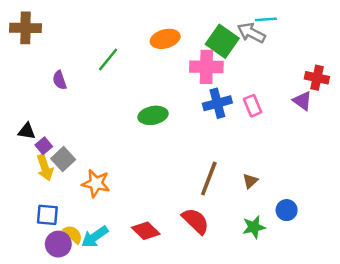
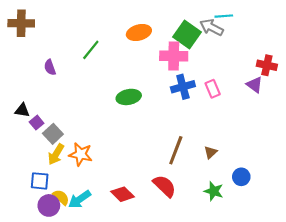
yellow arrow: (45, 168) -> (56, 154), moved, turned 50
green star: (254, 227) -> (214, 191), turned 30

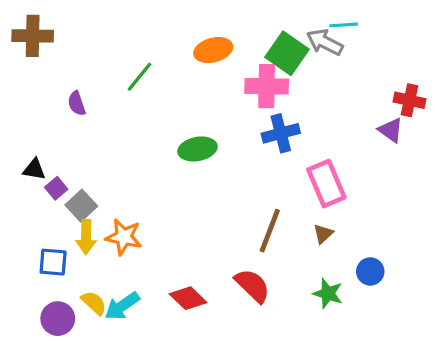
pink rectangle: (213, 89) -> (326, 184), moved, size x1.6
yellow arrow: (56, 154) -> (86, 237), turned -30
blue square: (40, 181) -> (53, 262), moved
purple circle: (49, 205) -> (58, 319), moved

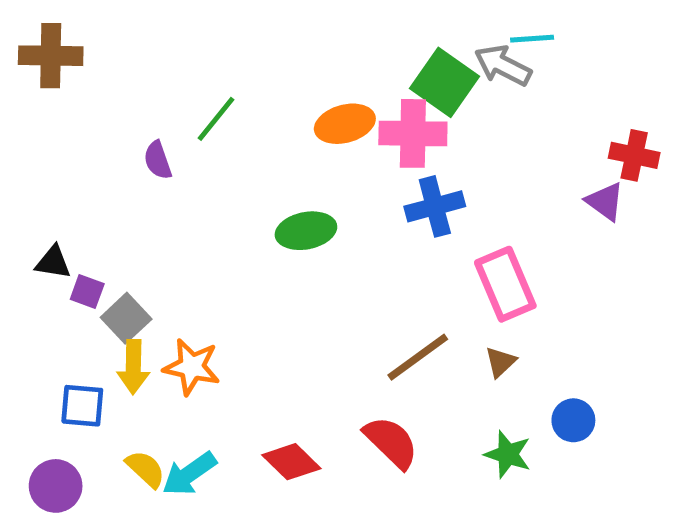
orange ellipse: (213, 50) -> (345, 124), moved
purple semicircle: (77, 103) -> (158, 160), moved
purple square: (56, 188) -> (87, 291), turned -30
brown line: (270, 231) -> (418, 357), turned 33
purple circle: (58, 319) -> (56, 486), moved

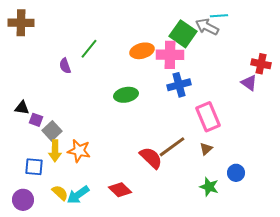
red semicircle: (391, 442) -> (151, 158), moved

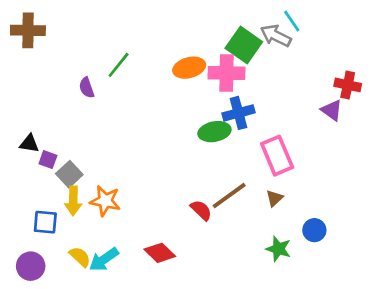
cyan line: (219, 16) -> (292, 21), turned 60
green ellipse: (126, 95) -> (214, 132), moved
red semicircle: (151, 158) -> (201, 210), size x0.7

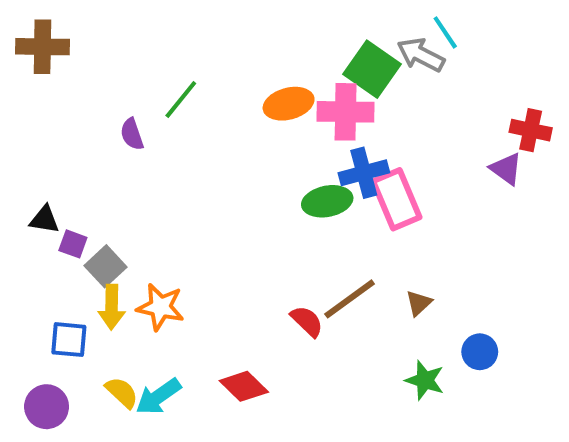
pink rectangle: (277, 156) -> (396, 199), moved

